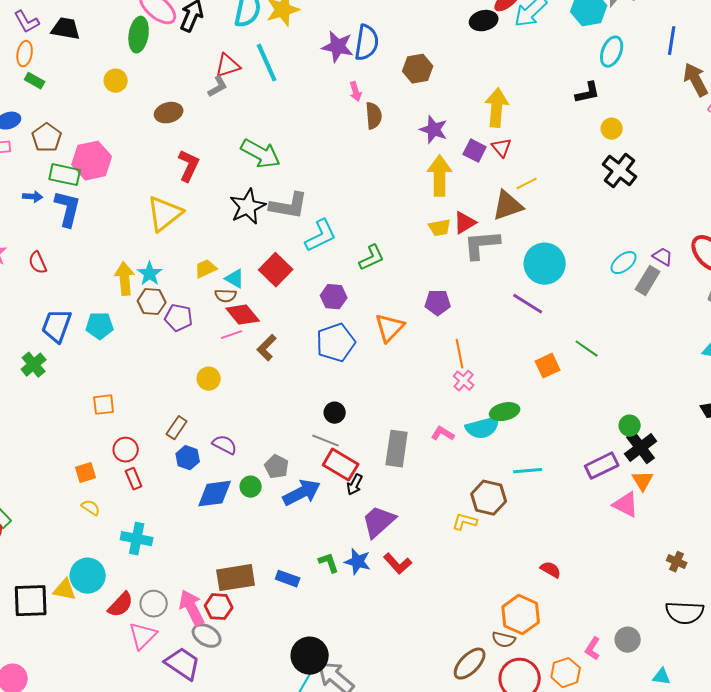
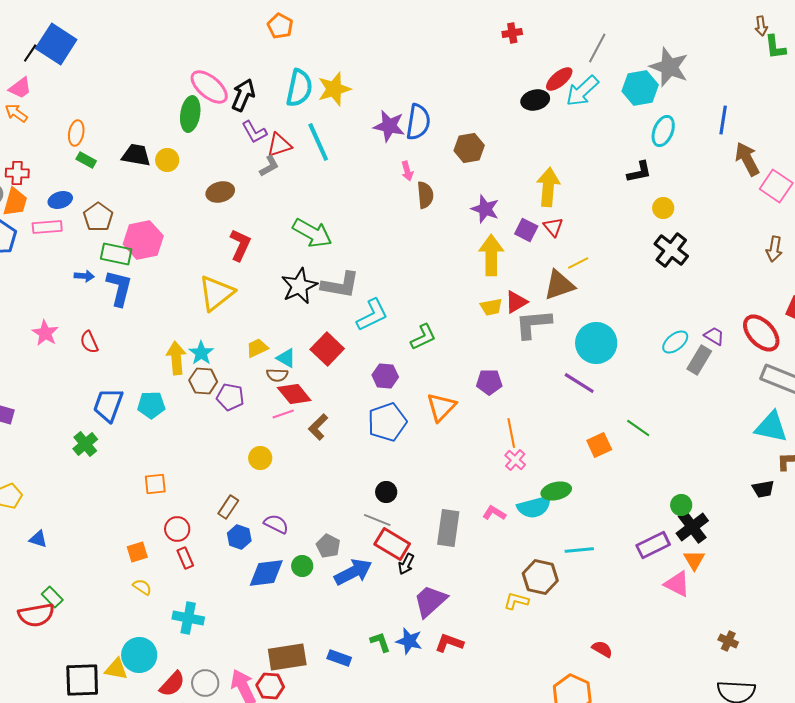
purple L-shape: (27, 22) -> (254, 132), moved
black trapezoid: (66, 29) -> (136, 155), moved
red L-shape: (398, 564) -> (449, 643), turned 152

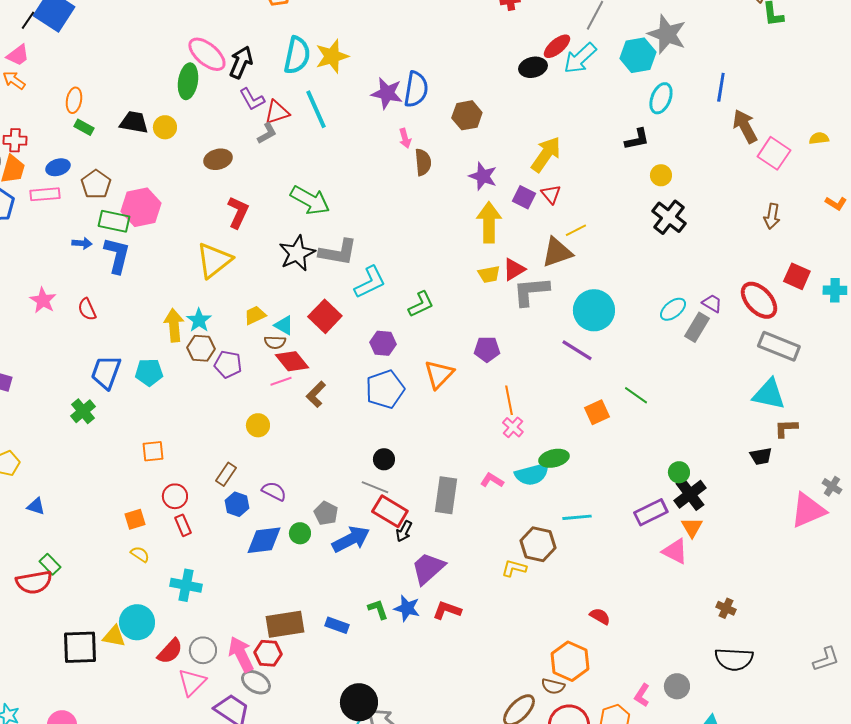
yellow arrow: (548, 187) -> (546, 154), turned 30

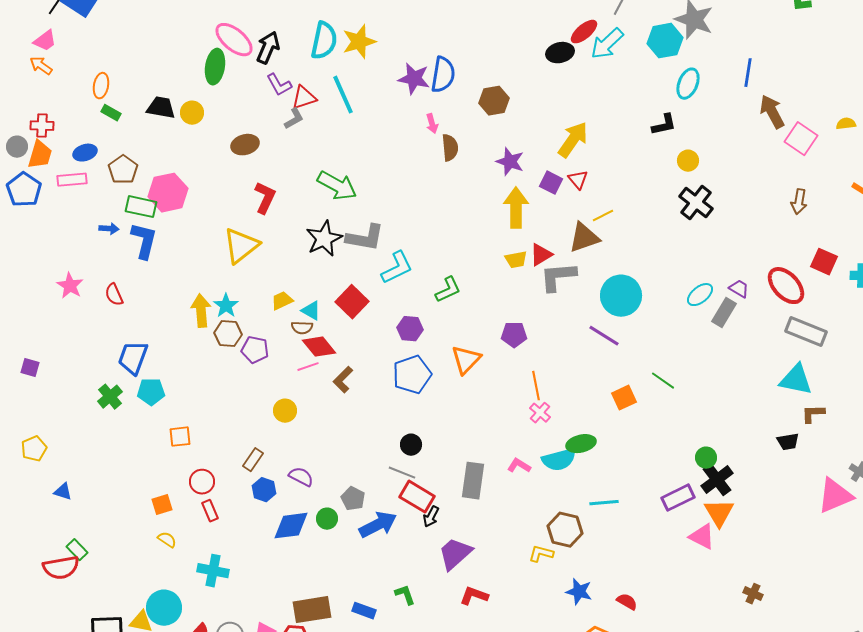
cyan pentagon: (149, 372) -> (151, 392), moved
orange triangle: (692, 527) -> (719, 513), size x1.4
blue star: (407, 608) -> (579, 592), moved

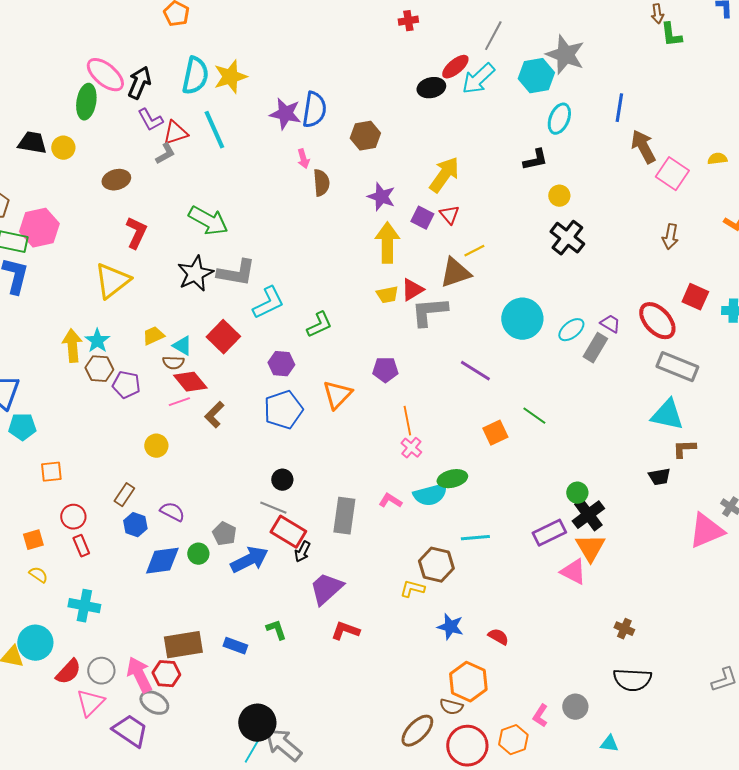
cyan circle: (621, 296) -> (522, 319), moved

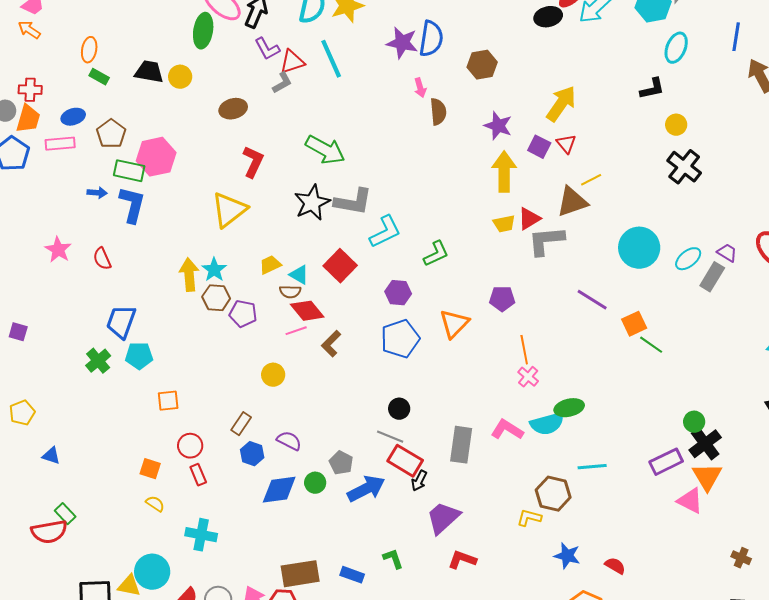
orange square: (495, 433) -> (634, 324), moved
pink L-shape: (390, 501) -> (507, 430), size x1.4
orange square: (33, 540) -> (150, 469), turned 35

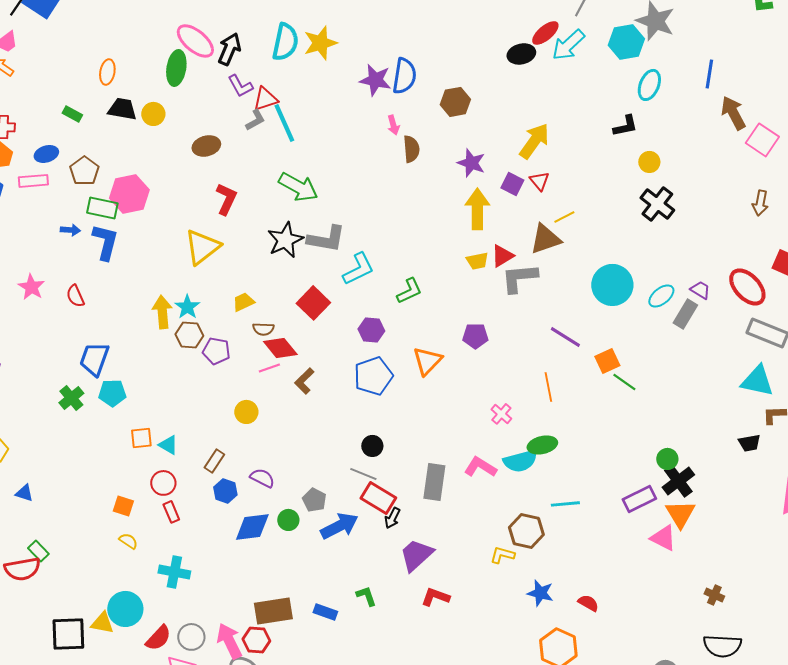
orange ellipse: (89, 50) -> (107, 72), moved
cyan line: (331, 59) -> (284, 123), moved
cyan triangle: (299, 275) -> (168, 445), moved
orange line: (524, 350) -> (548, 387), moved

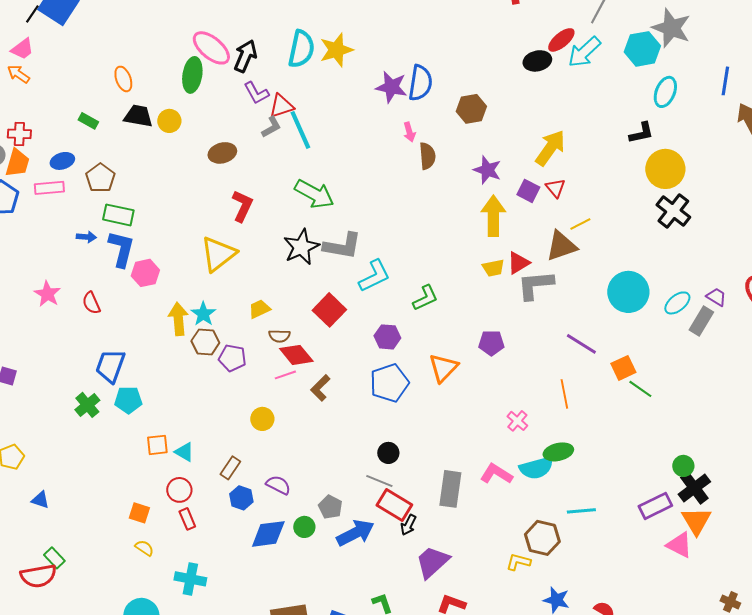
orange ellipse: (107, 72) -> (123, 79), turned -30
yellow circle: (649, 162) -> (665, 169), size x1.8
pink hexagon: (129, 194) -> (145, 273), moved, size x0.7

